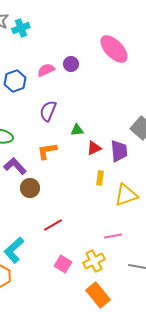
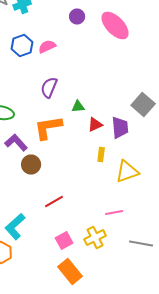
purple circle: (71, 64) -> (77, 16), moved
blue hexagon: (15, 81) -> (22, 46), moved
orange L-shape: (47, 151) -> (48, 128), size x1.4
pink square: (63, 264) -> (64, 240), turned 30
orange rectangle: (98, 295) -> (70, 272), moved

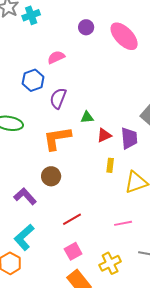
blue hexagon: (22, 46) -> (33, 80), moved
purple L-shape: (16, 142) -> (25, 196), moved
brown circle: (31, 164) -> (51, 176), moved
red line: (54, 202) -> (72, 219), moved
yellow cross: (95, 238) -> (110, 263), moved

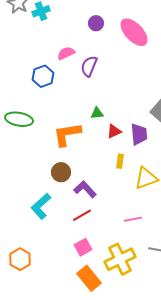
purple semicircle: (58, 98) -> (89, 66), moved
purple L-shape: (25, 196) -> (85, 189), moved
cyan L-shape: (24, 237) -> (41, 206), moved
yellow cross: (110, 263) -> (120, 259), size x1.4

